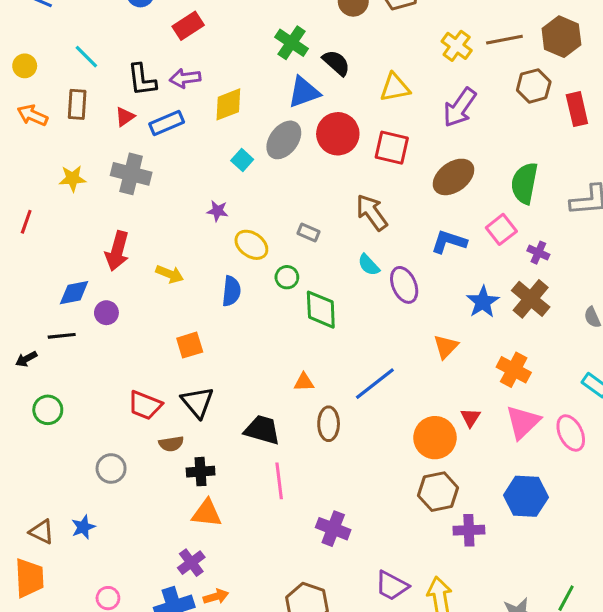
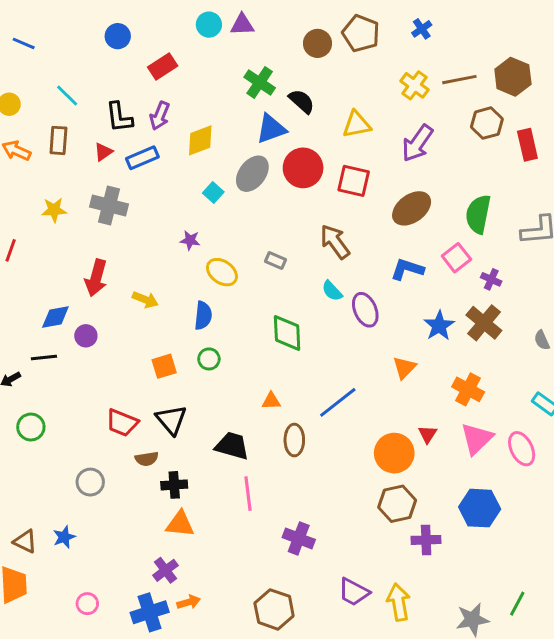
purple arrow: (185, 78) -> (160, 116), turned -60
green circle: (287, 277) -> (209, 359), moved

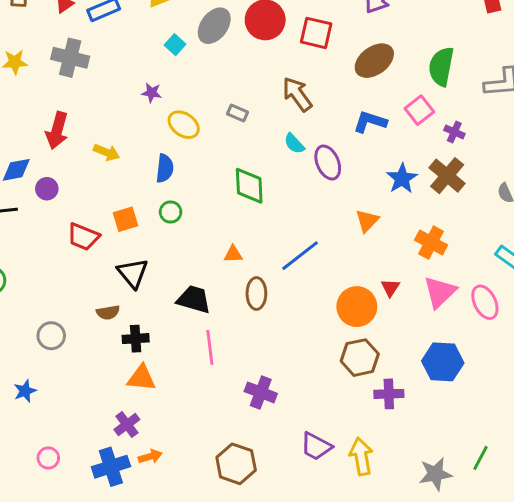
red trapezoid: (122, 423) -> (83, 237), moved

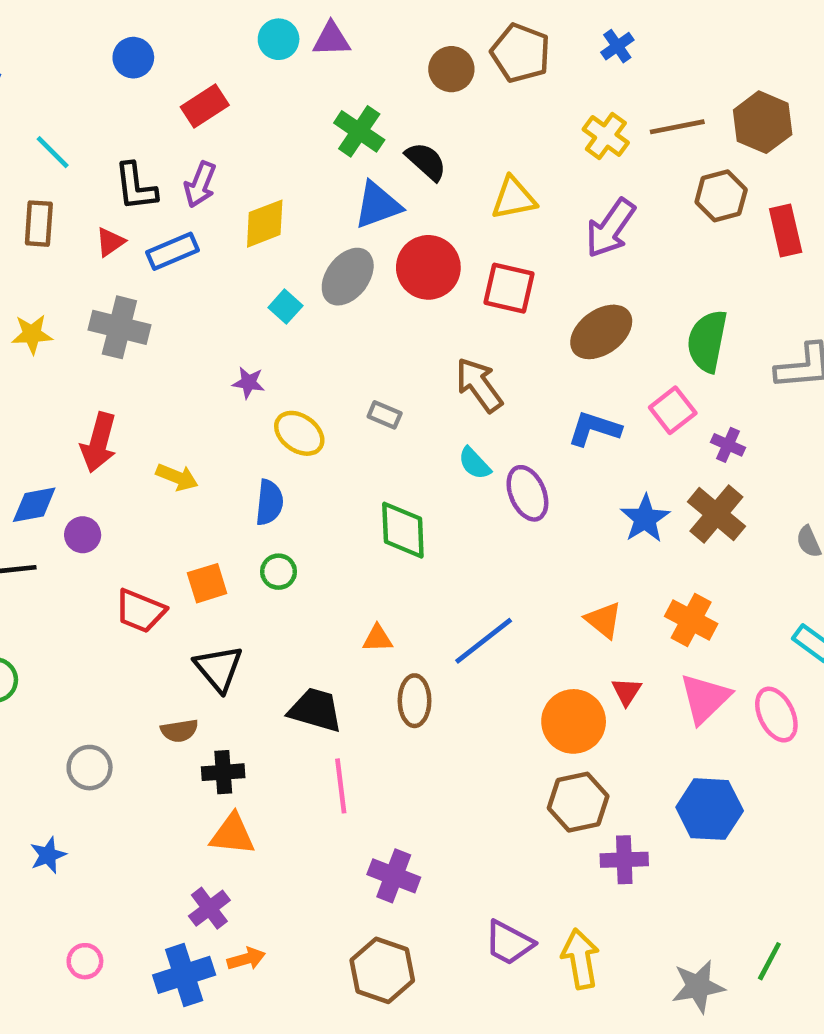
orange triangle: (367, 221) -> (604, 620), moved, turned -35
purple cross: (261, 392) -> (394, 876), moved

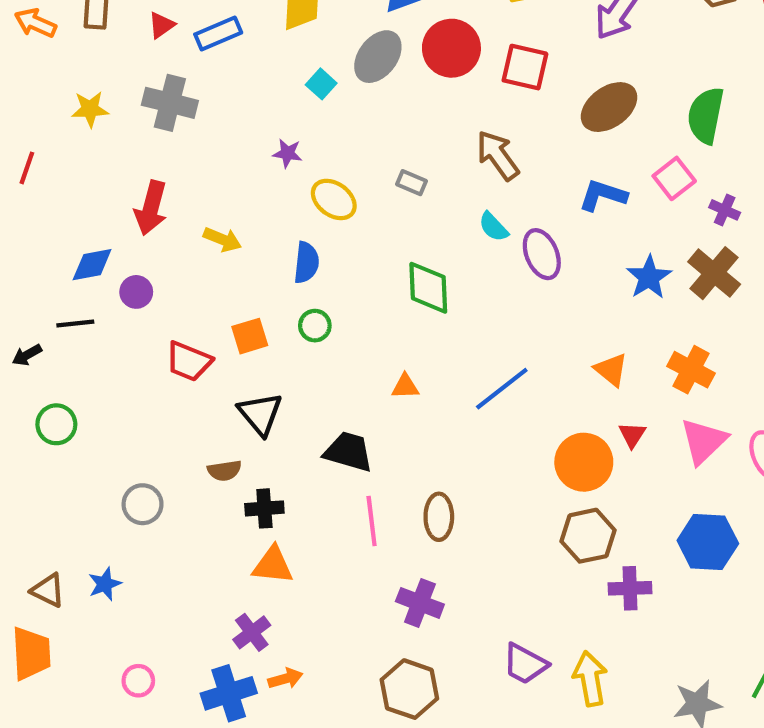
brown ellipse: (415, 701) -> (439, 517), moved

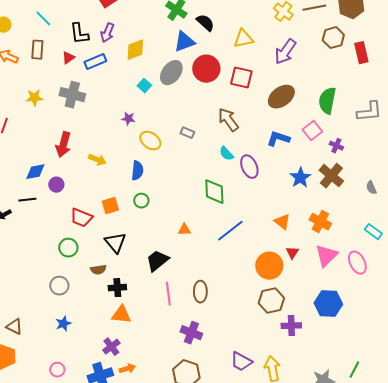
green diamond: (428, 288) -> (214, 192), moved
green circle: (56, 424) -> (68, 248), moved
black trapezoid: (348, 452) -> (157, 261), turned -55
blue star: (105, 584) -> (63, 324), moved

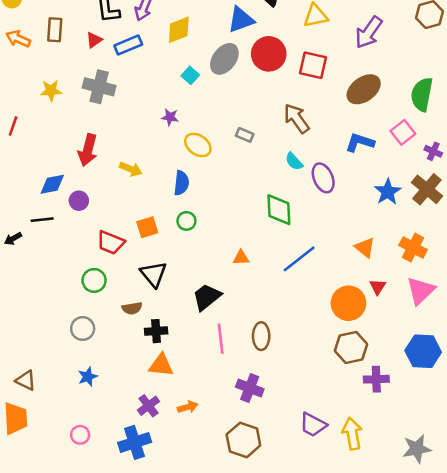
orange arrow: (127, 369) -> (188, 407), moved

